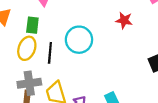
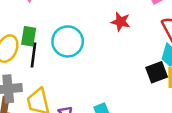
green rectangle: (32, 25) -> (29, 36), moved

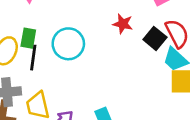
black square: (157, 72) -> (155, 38), moved, turned -30

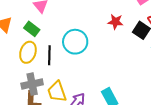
green rectangle: (28, 38) -> (32, 29), moved, turned -56

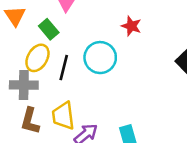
red star: (115, 22) -> (131, 26), moved
gray cross: (32, 84) -> (24, 85), moved

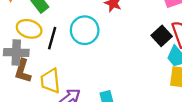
yellow ellipse: (37, 58) -> (29, 29), turned 75
brown L-shape: (30, 121) -> (23, 71), moved

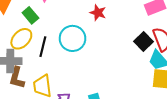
yellow ellipse: (29, 29) -> (21, 39), turned -60

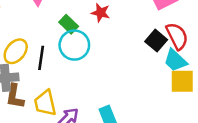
green rectangle: (30, 15) -> (69, 24), moved

